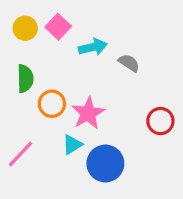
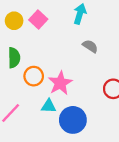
cyan arrow: (93, 47) -> (80, 14), moved, turned -60
cyan triangle: (72, 145) -> (49, 106), turned 35

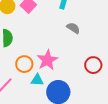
orange circle: (34, 76) -> (24, 64), moved

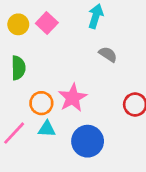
cyan triangle: (37, 80) -> (47, 129), moved

